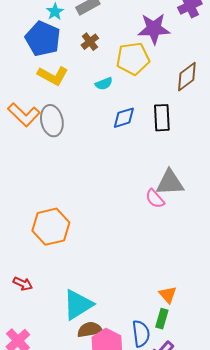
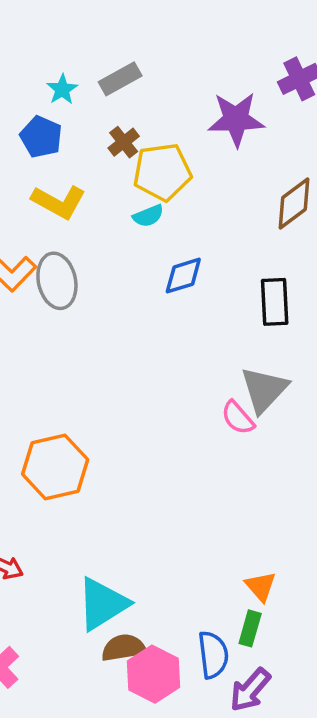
blue pentagon: (43, 39) -> (41, 137), size x0.7
yellow pentagon: (133, 59) -> (162, 172), moved
black rectangle: (162, 118) -> (275, 302), moved
gray triangle: (170, 183) -> (264, 390), turned -44

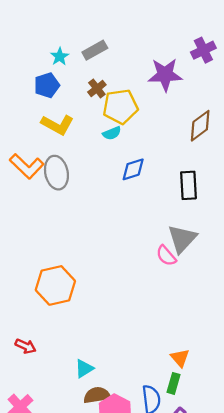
blue pentagon: (41, 137) -> (47, 85), turned 30
cyan triangle: (103, 604) -> (84, 369), size x0.6

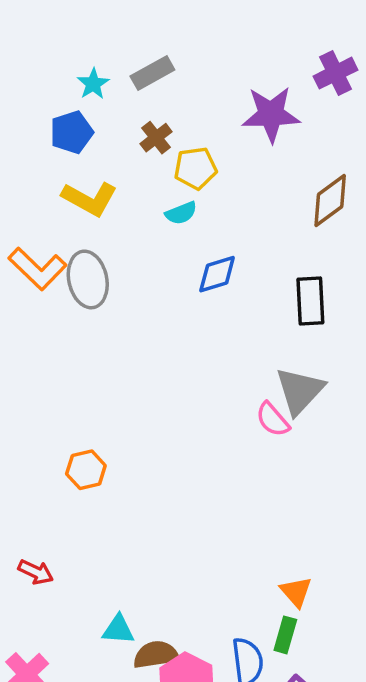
yellow pentagon: (120, 107) -> (195, 168), size x0.7
orange hexagon: (55, 285) -> (86, 470), size x0.6
cyan triangle: (84, 369) -> (118, 630), moved, turned 36

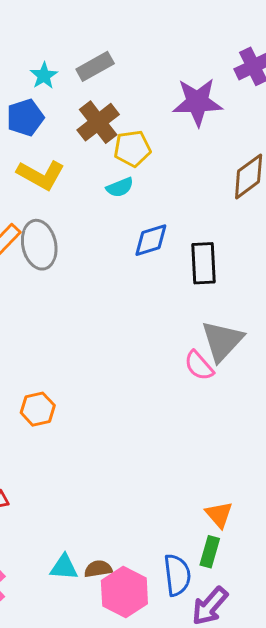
brown cross: (156, 138) -> (98, 122), size x1.5
black rectangle: (310, 301) -> (204, 263), moved
cyan triangle: (118, 630) -> (64, 567), moved
brown semicircle: (156, 655) -> (98, 569), size x0.7

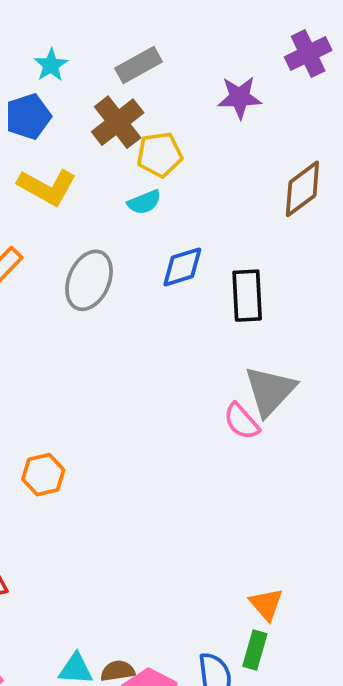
gray rectangle: (95, 66) -> (139, 65), moved
purple star: (197, 102) -> (240, 97), size x0.7
gray ellipse: (39, 245) -> (89, 280), moved, turned 36

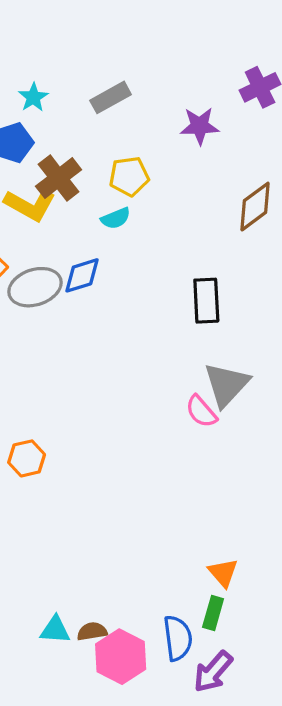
brown cross: (118, 122) -> (59, 178), moved
blue diamond: (182, 267) -> (82, 275), moved
gray ellipse: (89, 280) -> (35, 287), moved, turned 48

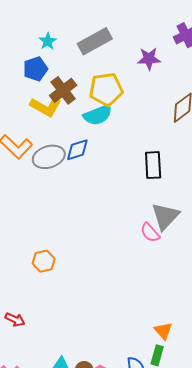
gray rectangle: (111, 97) -> (95, 41), size x1.4
yellow pentagon: (129, 176) -> (106, 89), size x1.4
cyan semicircle: (116, 218) -> (98, 115), size x1.6

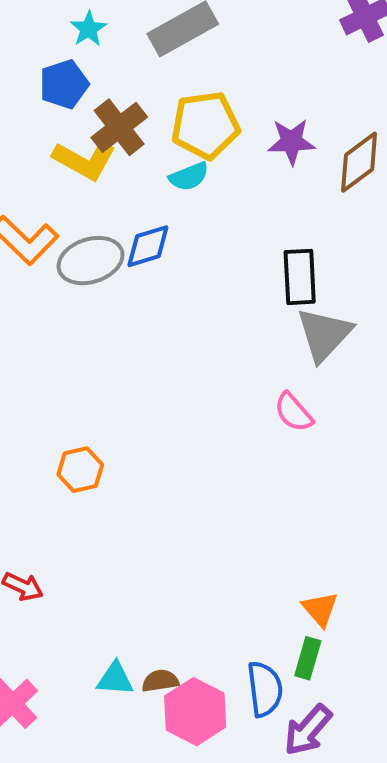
purple star: (149, 59) -> (291, 142), moved
cyan semicircle: (98, 115) -> (189, 176), size x0.7
gray triangle: (165, 216) -> (324, 334), moved

